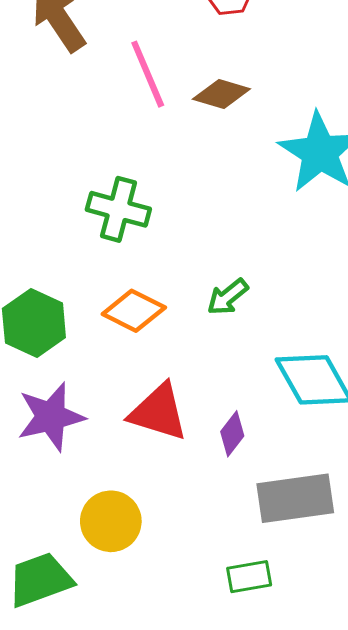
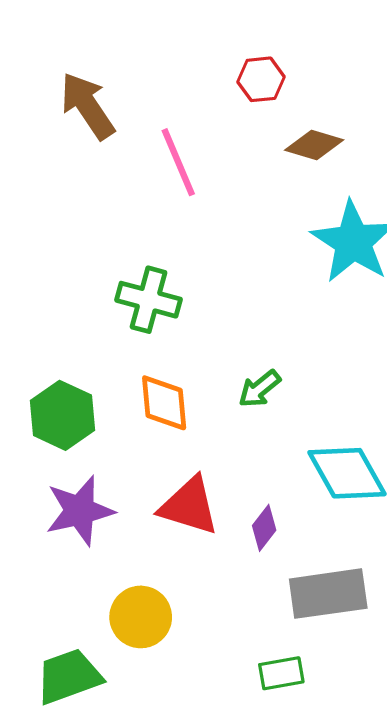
brown diamond: (221, 94) -> (314, 145), moved
orange diamond: (134, 311) -> (164, 403), turned 58

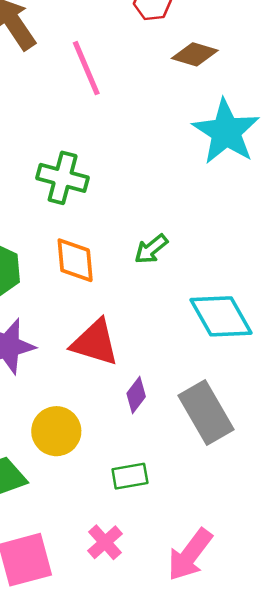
purple diamond: (264, 528) -> (136, 395), moved
gray rectangle: (328, 594) -> (206, 412), turned 68
green rectangle: (281, 673) -> (130, 476), moved

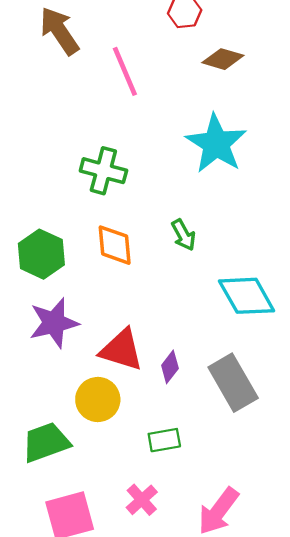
cyan star: (226, 132) -> (216, 144), moved
green arrow: (151, 249) -> (183, 235), turned -80
red triangle: (95, 343) -> (121, 350), moved

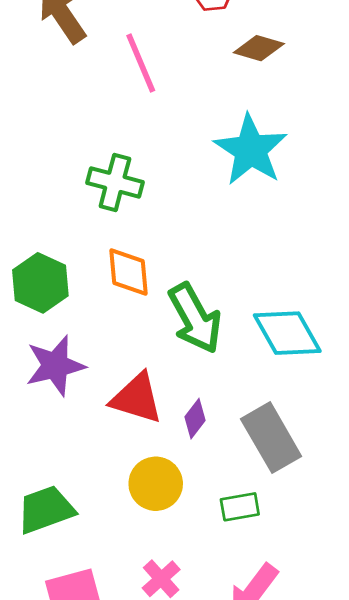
green arrow: (183, 235) -> (195, 318), moved, size x1.8
yellow circle: (98, 399) -> (156, 484), moved
green rectangle: (164, 440) -> (240, 507), moved

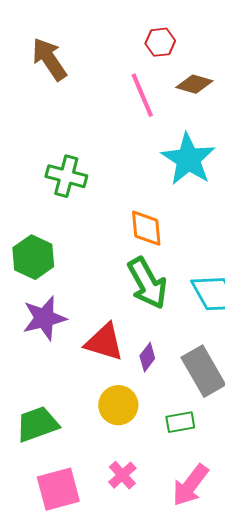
pink line: (141, 63) -> (142, 95), moved
green cross: (115, 182) -> (66, 176), moved
orange diamond: (129, 272) -> (146, 228), moved

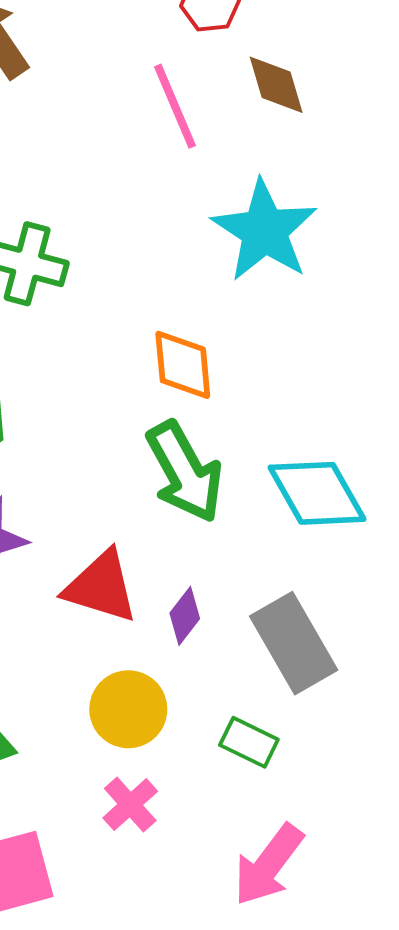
brown diamond: (194, 84) -> (276, 85), turned 57
green rectangle: (180, 422) -> (249, 742), turned 36
pink cross: (122, 475) -> (130, 805), moved

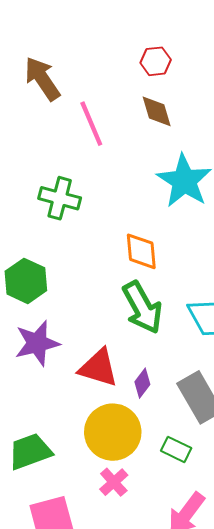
brown diamond: (276, 85) -> (157, 111), moved
pink line: (175, 106) -> (91, 124), moved
yellow circle: (128, 709) -> (113, 432), size x1.4

